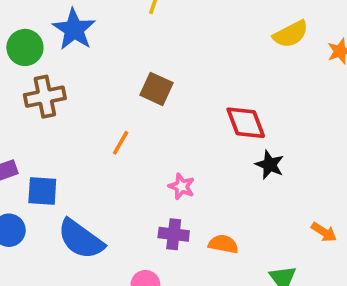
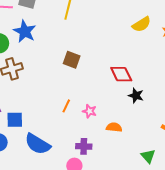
orange line: (121, 143) -> (66, 106), moved
purple cross: (174, 234) -> (84, 146), moved
orange semicircle: (223, 244) -> (114, 127), moved

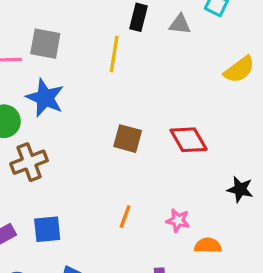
red diamond: (121, 74) -> (189, 140), moved
pink star: (89, 111) -> (178, 220), moved
blue square: (15, 120) -> (47, 229), moved

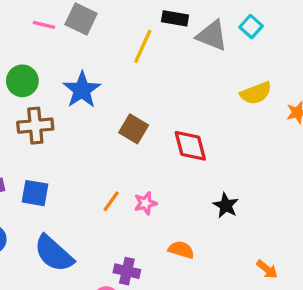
black rectangle: (138, 17) -> (175, 18), turned 70
gray triangle: (180, 24) -> (212, 35), size x1.5
blue star: (45, 98) -> (82, 90), moved
pink star: (178, 220) -> (145, 203), moved, turned 30

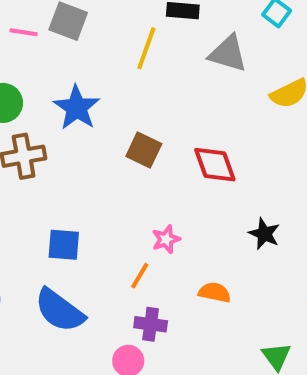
gray triangle: (212, 35) -> (228, 54), moved
blue square: (35, 193) -> (64, 245), moved
orange line: (111, 201) -> (140, 276), moved

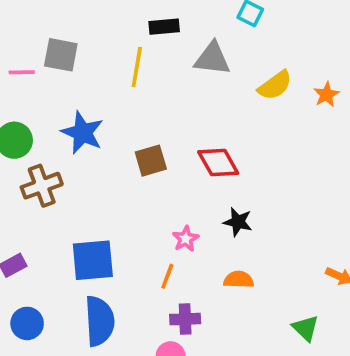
brown square: (144, 150) -> (151, 161), turned -32
black star: (264, 234) -> (238, 222), moved
blue square: (64, 245) -> (93, 260), size x1.4
blue semicircle: (60, 310) -> (100, 321), turned -120

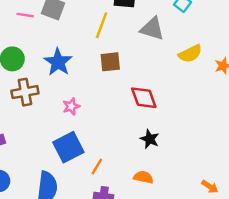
brown square: (151, 161) -> (110, 62), moved
pink star: (186, 239) -> (71, 106), moved
blue square: (93, 260) -> (68, 147), moved, turned -32

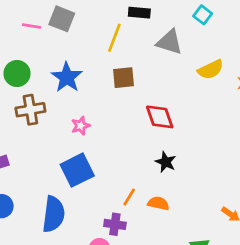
orange line: (97, 167) -> (129, 197), moved

